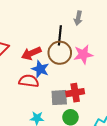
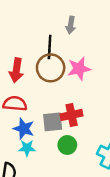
red arrow: (31, 53) -> (16, 70), turned -54
blue star: (40, 69) -> (24, 129), moved

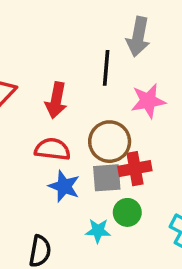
gray arrow: (71, 25) -> (138, 37), size x1.5
brown circle: (51, 68) -> (110, 142), moved
cyan star: (27, 148) -> (98, 231), moved

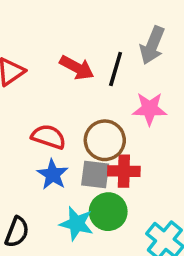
red arrow: (56, 100) -> (77, 68), moved, turned -84
green circle: (127, 212) -> (108, 212), size x1.4
cyan star: (98, 231) -> (77, 224), size x1.4

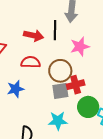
red semicircle: (48, 137) -> (31, 62), moved
blue star: (53, 174) -> (16, 89), moved, turned -30
green circle: (108, 212) -> (88, 107), moved

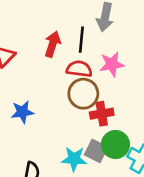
red arrow: (34, 35) -> (53, 44), turned -90
red semicircle: (31, 62) -> (79, 69), moved
gray square: (60, 91) -> (96, 151), moved, turned 30

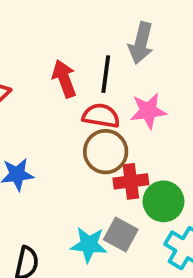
red arrow: (53, 44) -> (64, 79), turned -40
green circle: (115, 144) -> (163, 201), moved

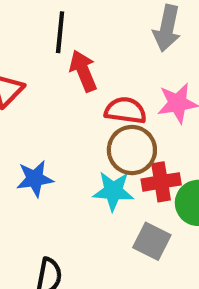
black line: (106, 74) -> (60, 32), moved
cyan star: (89, 245) -> (113, 191), moved

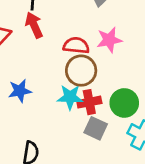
red arrow: (83, 71) -> (34, 25), moved
red cross: (161, 182) -> (89, 102), moved

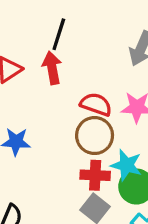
cyan star: (70, 97) -> (126, 165), moved

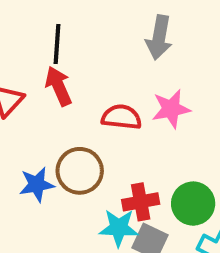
brown circle: (95, 136) -> (80, 171), moved
cyan star: (126, 165) -> (119, 228), moved

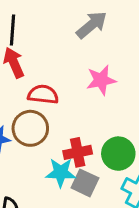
gray arrow: (159, 37) -> (92, 25), turned -140
red semicircle: (121, 117) -> (43, 94), moved

